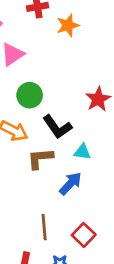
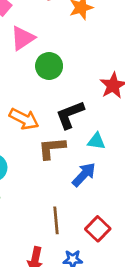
green circle: (30, 95) -> (49, 66), moved
black L-shape: (57, 127) -> (70, 115), turned 104

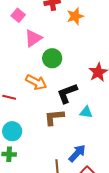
orange arrow: (24, 119) -> (36, 82), moved
blue arrow: (84, 175) -> (77, 153), moved

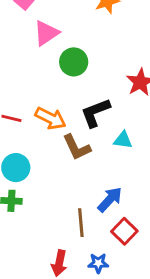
orange arrow: (36, 82) -> (51, 118), moved
brown L-shape: (54, 117) -> (77, 147), turned -110

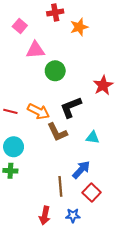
pink triangle: (46, 33) -> (35, 50), turned 30
cyan triangle: (123, 140) -> (93, 137), moved

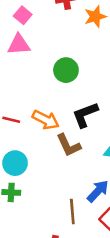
pink triangle: (35, 50) -> (19, 45), moved

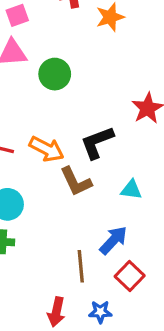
pink square: (23, 15) -> (17, 15), turned 30
green circle: (66, 70) -> (55, 74), moved

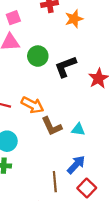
black L-shape: (97, 142) -> (65, 67), moved
cyan triangle: (131, 190) -> (78, 129), moved

